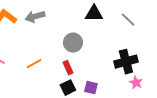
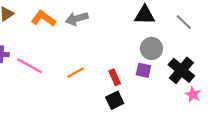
gray circle: (73, 43) -> (151, 48), moved
black cross: (126, 62) -> (181, 70), turned -35
purple square: (91, 88) -> (143, 70), moved

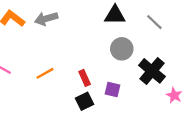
purple square: (143, 70) -> (112, 90), moved
pink star: (193, 94) -> (174, 95), moved

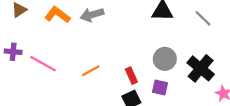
gray circle: (122, 49) -> (165, 59), moved

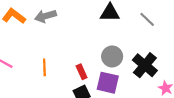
orange line: (91, 71) -> (44, 67), turned -63
purple square: (160, 88) -> (108, 83), size x1.5

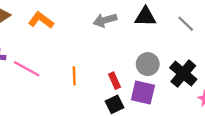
gray arrow: (46, 16) -> (105, 20), moved

